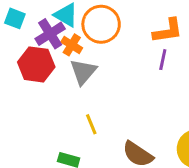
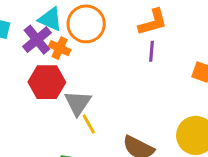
red hexagon: (36, 64) -> (47, 82), moved
gray triangle: (83, 72) -> (78, 103), moved

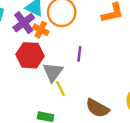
purple line: (151, 51) -> (79, 54), moved

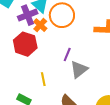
gray triangle: (53, 72) -> (79, 69), moved

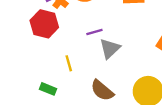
purple line: (67, 54) -> (94, 32), turned 56

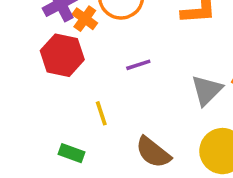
gray triangle: (110, 49) -> (207, 90), moved

